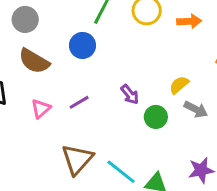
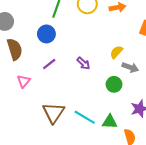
brown semicircle: (34, 61) -> (15, 49), turned -130
purple line: (79, 102) -> (49, 64), moved
green circle: (156, 117) -> (114, 84), moved

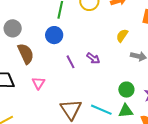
yellow semicircle: (116, 52) -> (122, 36), moved
purple line: (49, 64) -> (70, 62), moved, turned -72
green circle: (114, 84) -> (126, 90), moved

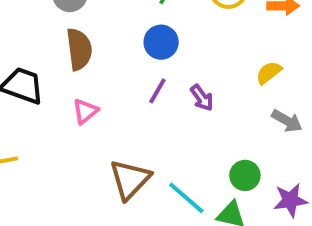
blue circle: (54, 35) -> (161, 42), moved
purple line: (70, 62) -> (157, 91), turned 40

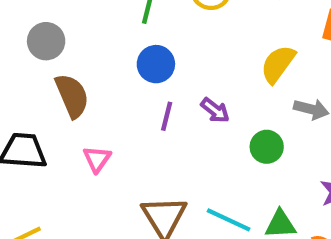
yellow semicircle: (269, 73) -> (278, 64), size x1.4
green circle: (245, 175) -> (267, 147), moved

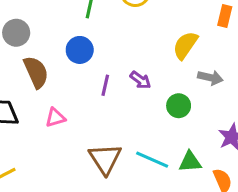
blue circle: (156, 64) -> (80, 50), moved
pink triangle: (97, 159) -> (55, 118), turned 40

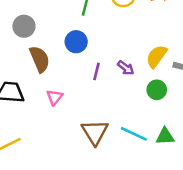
yellow semicircle: (185, 45) -> (156, 56), moved
pink triangle: (55, 118) -> (55, 97), turned -36

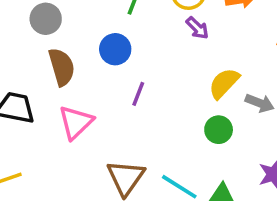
purple arrow: (126, 68) -> (197, 28), moved
pink triangle: (55, 97) -> (76, 122), size x1.5

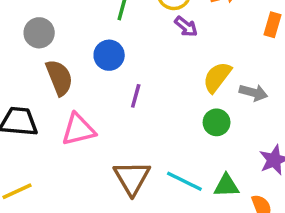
pink triangle: (76, 122) -> (78, 129), turned 36

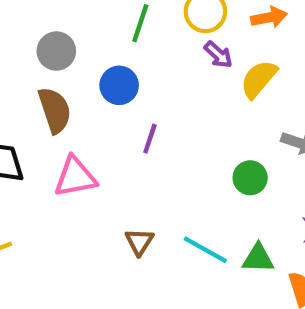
gray circle: (39, 33) -> (56, 51), moved
yellow semicircle: (217, 77) -> (259, 79), moved
brown triangle: (132, 178) -> (139, 242), size x0.6

